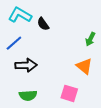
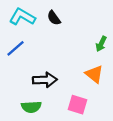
black semicircle: (43, 24) -> (54, 18), moved
black arrow: (26, 65) -> (45, 80), moved

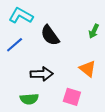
black semicircle: (54, 18) -> (50, 35), moved, size x1.5
green arrow: (101, 44) -> (94, 31), moved

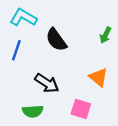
blue line: (15, 45) -> (16, 50), turned -30
black arrow: (42, 74) -> (47, 83), turned 35

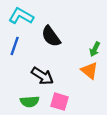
green arrow: (105, 35) -> (95, 49), moved
pink square: (81, 109) -> (60, 102), moved

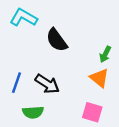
blue line: (15, 46) -> (16, 83), moved
pink square: (60, 102) -> (92, 112), moved

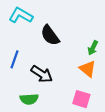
blue line: (16, 83) -> (14, 59), moved

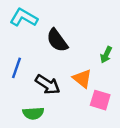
orange triangle: (88, 69) -> (82, 79), moved
pink square: (81, 99) -> (100, 100), moved

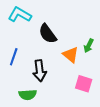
orange triangle: (82, 79) -> (71, 55), moved
black arrow: (48, 85) -> (40, 71), turned 50

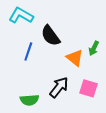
blue line: (14, 57) -> (28, 51), moved
black arrow: (40, 71) -> (59, 87), moved, turned -135

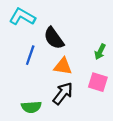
orange triangle: (75, 58) -> (63, 66), moved, turned -30
pink square: (88, 88) -> (98, 82), moved

